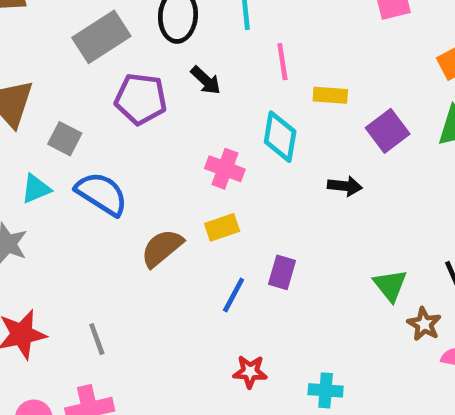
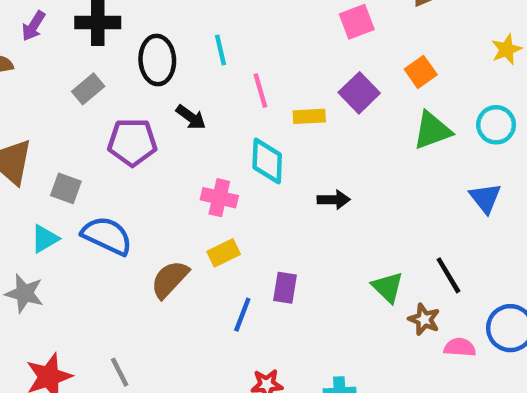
gray rectangle: (101, 37) -> (88, 89), size x0.6
purple square: (388, 131) -> (359, 93), moved

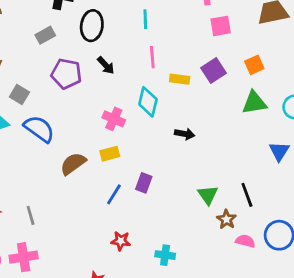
cyan line: (221, 50) -> (145, 19), moved

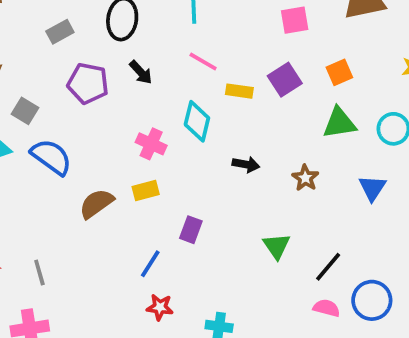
pink line: (152, 57) -> (203, 62), turned -55
blue line: (114, 194) -> (150, 264), moved
black line: (247, 195) -> (328, 267), moved, turned 60
brown star: (226, 219) -> (305, 178), moved

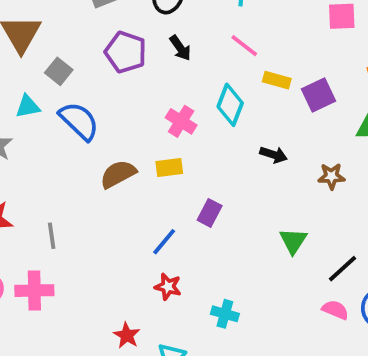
purple square: (285, 80) -> (318, 95), moved
brown star: (305, 178) -> (331, 176), turned 30

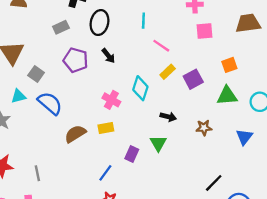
pink line: (244, 46) -> (161, 46), moved
yellow rectangle: (277, 80) -> (168, 72), turned -56
green triangle: (293, 241) -> (158, 143), moved

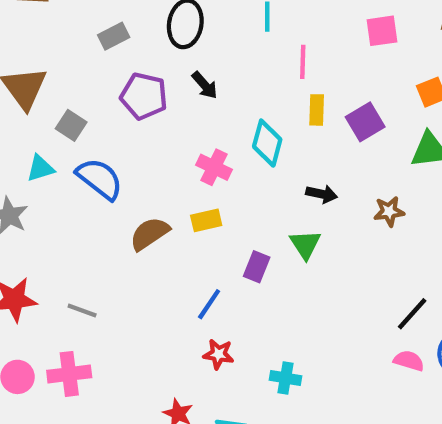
pink line: (161, 46) -> (303, 62), turned 60
yellow rectangle: (168, 72) -> (317, 110), turned -42
gray line: (37, 173) -> (82, 311), turned -56

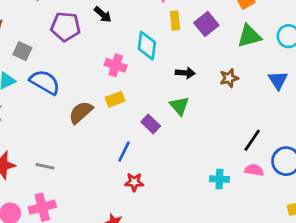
purple rectangle: (257, 267) -> (151, 124), turned -60
cyan cross: (285, 378) -> (219, 179), moved

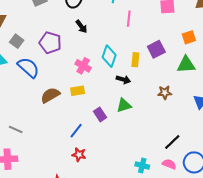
yellow rectangle: (175, 21) -> (135, 60), moved
purple pentagon: (66, 27) -> (50, 43), moved
black arrow: (185, 73) -> (123, 80), moved
green triangle: (179, 106) -> (124, 105), turned 42

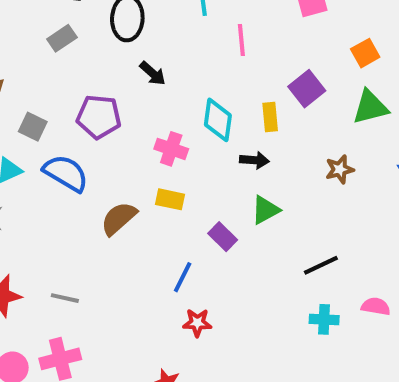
yellow rectangle: (78, 91) -> (170, 199), turned 32
black line: (172, 142) -> (321, 265), moved, turned 30

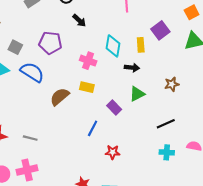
brown star: (340, 169) -> (172, 84), moved
red star: (197, 323) -> (113, 152), moved

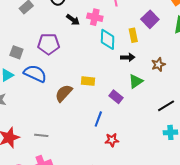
pink cross: (88, 61) -> (95, 17), moved
brown star: (172, 84) -> (158, 65), moved
red star: (113, 152) -> (112, 140), moved

